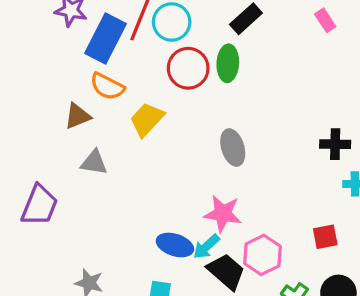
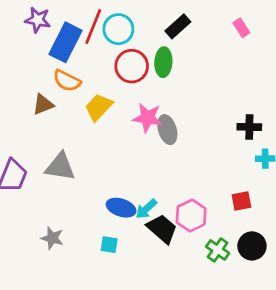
gray triangle: (94, 162) -> (60, 167), moved, size x1.4
pink star: (223, 214) -> (148, 118), moved

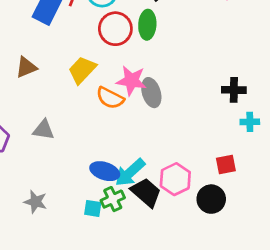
orange semicircle: (67, 81) -> (110, 98), moved
gray triangle: (60, 167) -> (44, 130), size x0.7
cyan arrow: (146, 209) -> (130, 172), size x1.4
black circle: (252, 246) -> (211, 199), moved
green cross: (218, 250) -> (113, 199), moved, turned 30

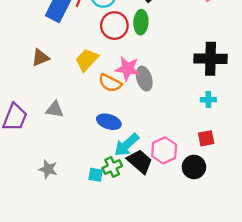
black cross: (234, 90) -> (211, 59), moved, size x1.6
cyan cross: (250, 122) -> (208, 100), moved
blue ellipse: (105, 171) -> (109, 122), moved

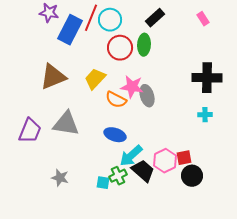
brown triangle: (40, 58) -> (53, 77), size x1.6
gray triangle: (55, 110) -> (66, 124), size x1.6
red square: (206, 138) -> (184, 158), moved

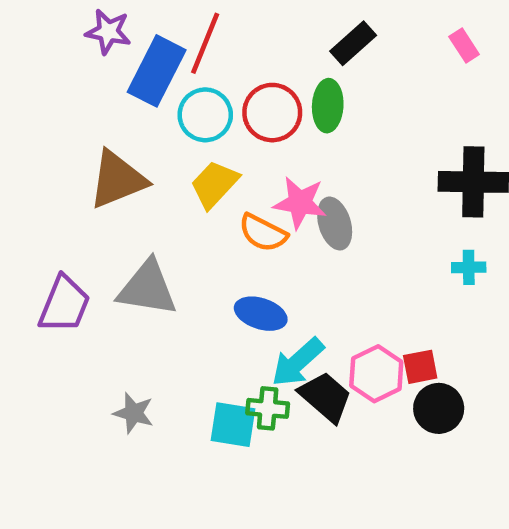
cyan circle: (110, 20) -> (205, 115), moved
green cross: (118, 176) -> (268, 408), turned 30
cyan square: (103, 183) -> (233, 425), size x1.5

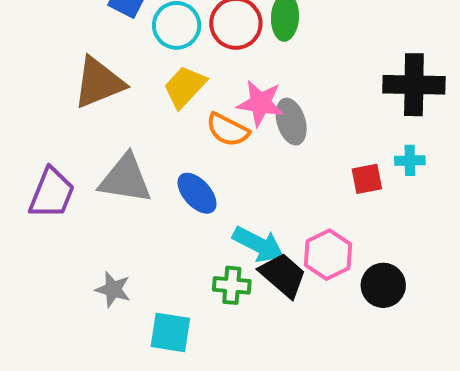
blue ellipse: (261, 314) -> (197, 193), moved, turned 30
cyan arrow: (298, 362) -> (258, 244), turned -111
red square: (420, 367) -> (367, 179), moved
cyan square: (233, 425) -> (170, 332), moved

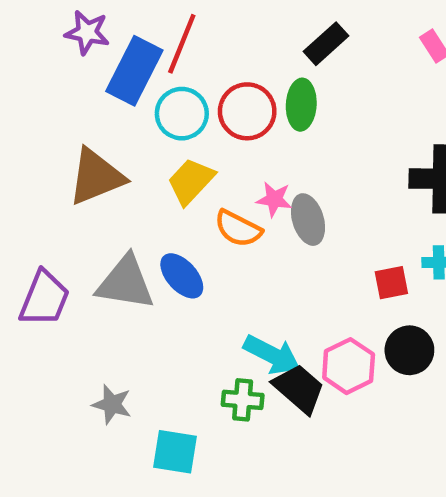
pink star: (260, 103) -> (274, 199), size x0.7
blue ellipse: (197, 193) -> (182, 276), moved
black circle: (383, 285) -> (409, 350), moved

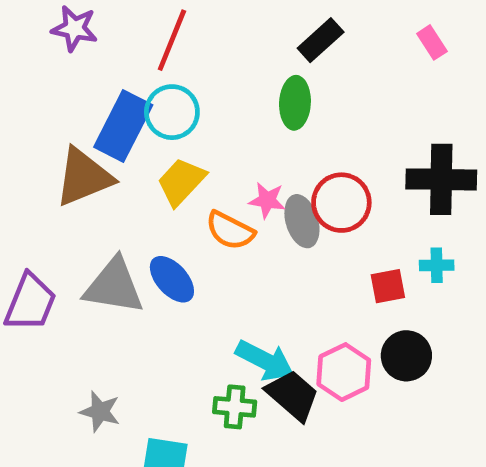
blue rectangle: (134, 71) -> (123, 126), moved
red circle: (247, 111) -> (341, 203), moved

